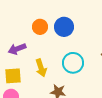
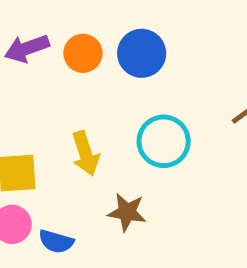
purple arrow: (17, 49) -> (27, 48), moved

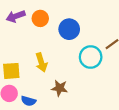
blue circle: (142, 53) -> (69, 29), moved
cyan circle: (164, 141) -> (91, 57), moved

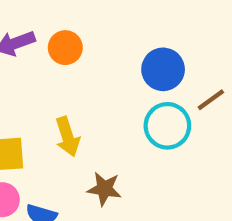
blue circle: (69, 29) -> (163, 69), moved

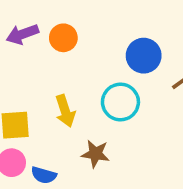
cyan circle: (167, 126) -> (120, 102), moved

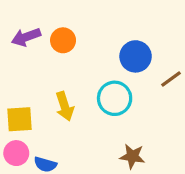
brown star: (95, 154) -> (132, 156), moved

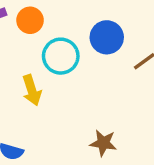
cyan circle: (115, 98) -> (61, 56), moved

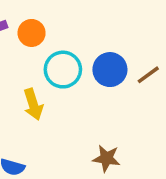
blue circle: (107, 37) -> (110, 70), moved

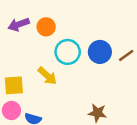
yellow arrow: (33, 104) -> (47, 76), turned -30

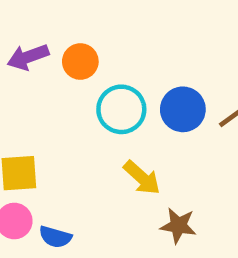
yellow arrow: (47, 76) -> (142, 178), moved

